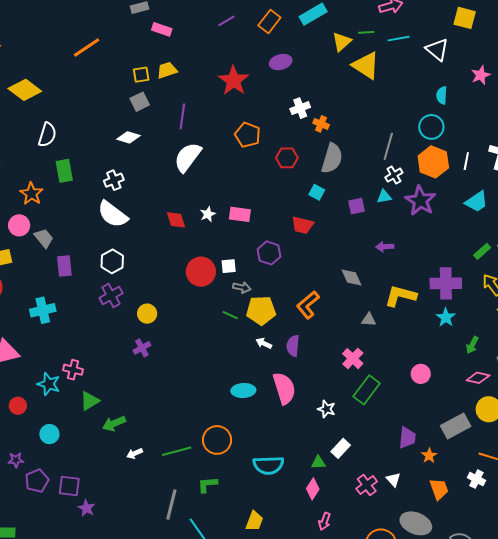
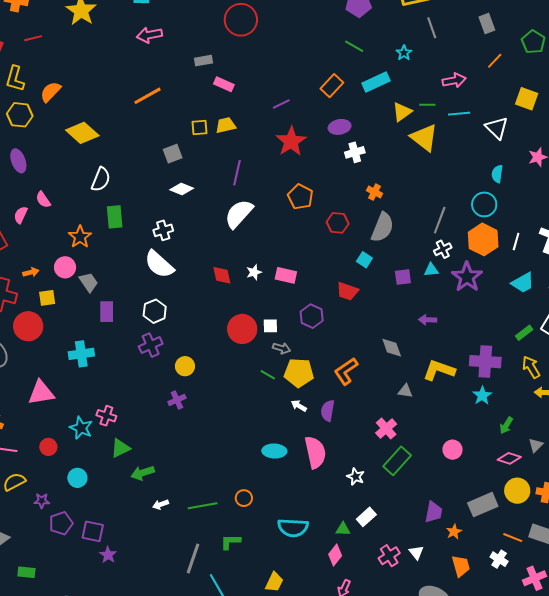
purple line: (226, 21) -> (281, 104), moved
gray square: (140, 102) -> (173, 154), moved
white cross: (300, 108) -> (355, 152), moved
orange circle: (217, 440) -> (244, 498), size x0.6

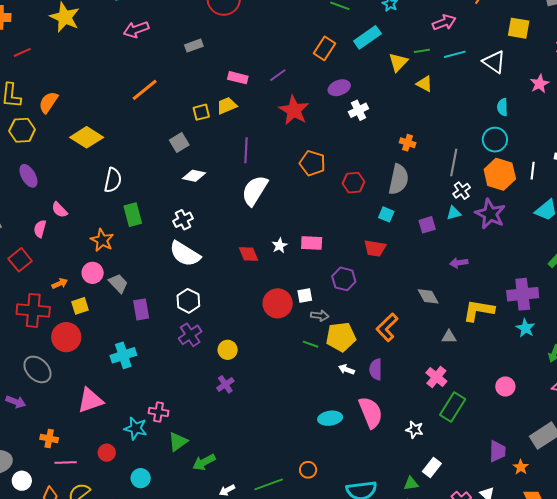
pink rectangle: (224, 84) -> (238, 78), moved
yellow triangle: (424, 138) -> (424, 84), size x0.6
orange cross: (375, 192) -> (408, 143), moved

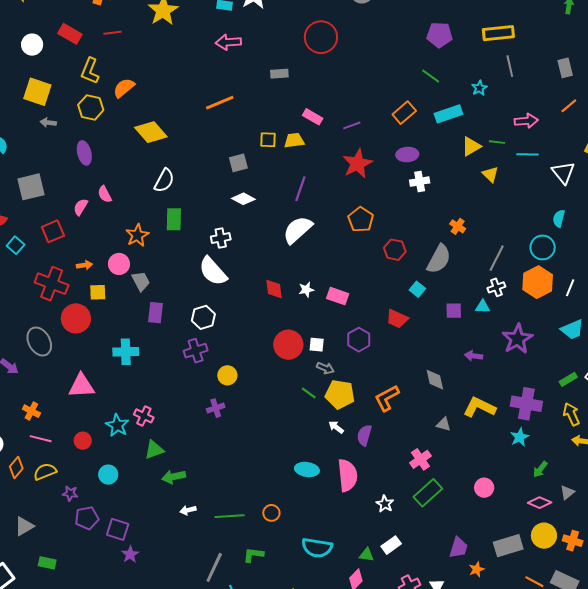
purple star: (490, 214) -> (517, 339), moved

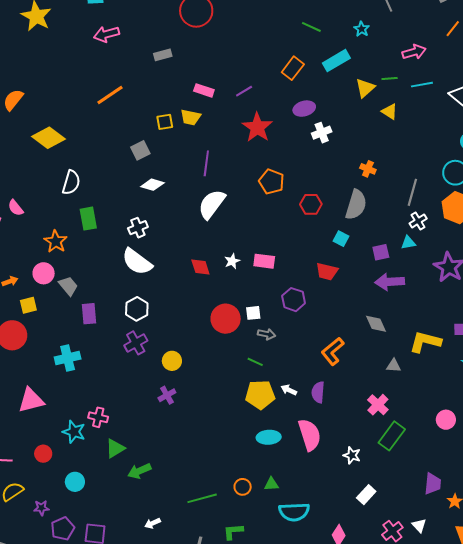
yellow trapezoid: (294, 140) -> (191, 117), turned -150
purple arrow: (474, 356) -> (390, 282), moved, size x1.6
yellow pentagon: (340, 394) -> (260, 395), moved
white arrow: (188, 510) -> (153, 523), moved
green triangle: (366, 555) -> (271, 484), moved

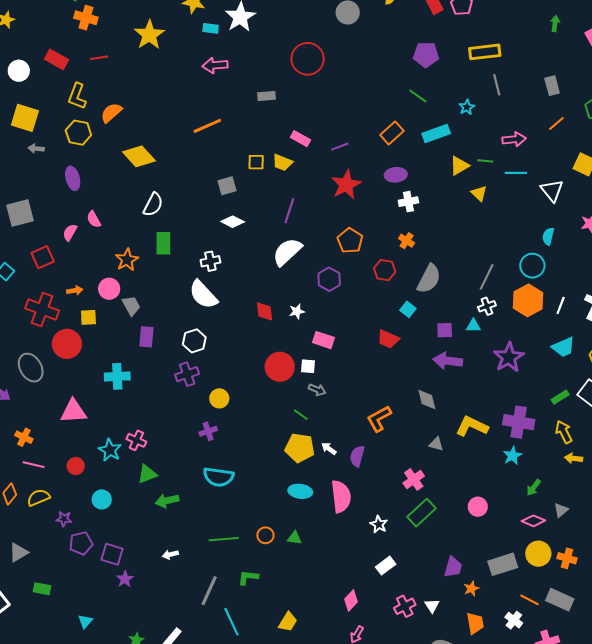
orange cross: (368, 169) -> (407, 241), moved
pink rectangle: (264, 261) -> (323, 340), moved
purple hexagon: (294, 300) -> (329, 279), moved
cyan semicircle: (294, 512) -> (218, 477), moved

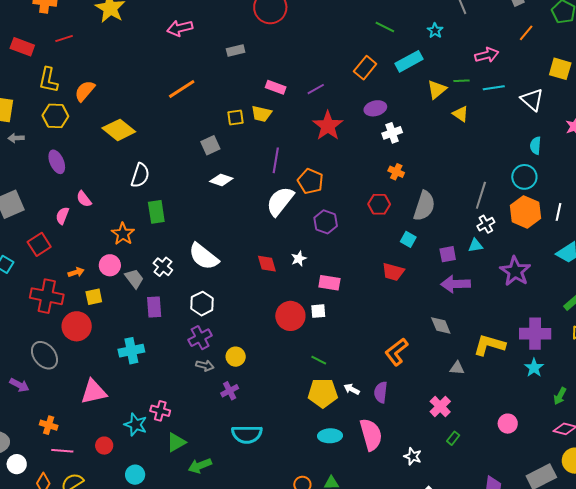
orange pentagon: (350, 241) -> (310, 181), moved
white cross: (210, 261) -> (163, 267), moved, turned -30
gray arrow: (317, 390) -> (205, 365), moved
green rectangle: (422, 513) -> (453, 438), size x0.5

